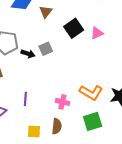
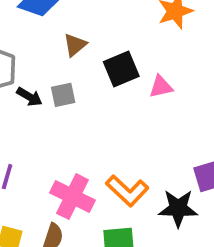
brown triangle: (46, 12) -> (75, 45), moved
pink cross: (62, 102) -> (72, 197), size x1.6

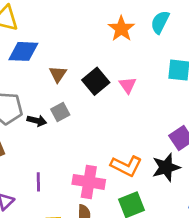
pink triangle: (161, 87) -> (128, 85), turned -36

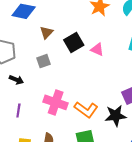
pink triangle: (128, 85) -> (97, 49), turned -40
black arrow: (37, 121) -> (16, 80), moved
pink cross: (89, 182) -> (56, 102), moved

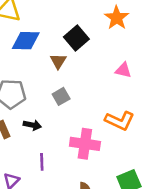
black square: (74, 43) -> (76, 38), moved
orange L-shape: (86, 110) -> (120, 121), moved

